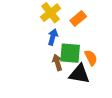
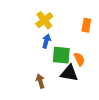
orange rectangle: (78, 18) -> (86, 25), moved, turned -40
brown arrow: (57, 62) -> (40, 81), moved

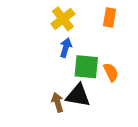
orange rectangle: (86, 25) -> (110, 17), moved
black triangle: (69, 73) -> (78, 95), moved

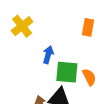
yellow cross: (63, 19) -> (22, 26), moved

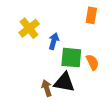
yellow cross: (22, 26) -> (29, 28), moved

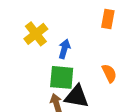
green square: (71, 58) -> (62, 77), moved

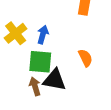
yellow cross: (36, 34) -> (16, 33), moved

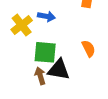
blue arrow: (43, 35) -> (46, 16), moved, turned 84

